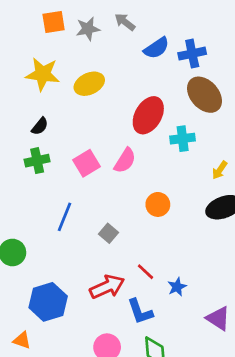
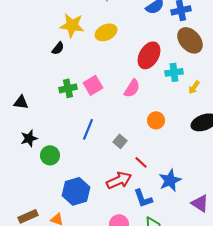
black semicircle: (40, 126) -> (58, 48), moved
pink square: (87, 163) -> (93, 85), moved
yellow arrow: (220, 170) -> (194, 87), moved
red line: (146, 272) -> (141, 162), moved
blue star: (177, 287) -> (170, 180), size x1.6

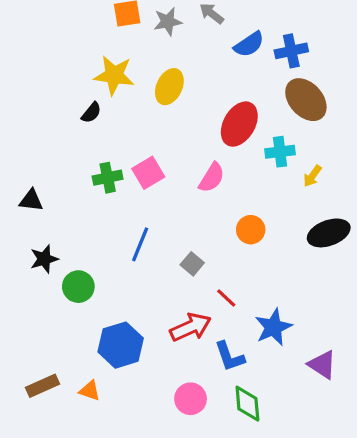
yellow ellipse: (106, 32) -> (169, 87), turned -40

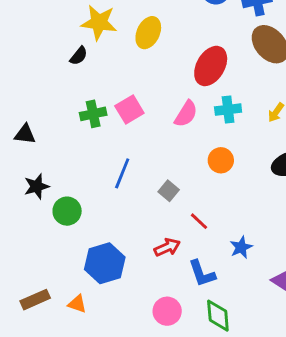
cyan cross: (280, 152) -> (228, 110), moved
red arrow: (191, 327) -> (167, 247), size x0.7
blue star: (273, 327) -> (241, 247), size x0.7

